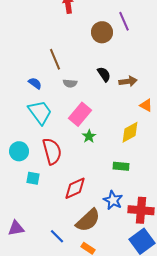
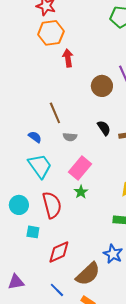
green star: (89, 136) -> (81, 192), moved
red diamond: (75, 188) -> (59, 252), moved

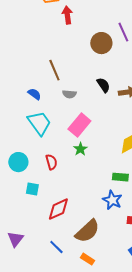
red semicircle: (52, 205) -> (51, 162), size x0.6
blue star: (113, 254) -> (112, 200), moved
purple triangle: (16, 282) -> (15, 239), turned -42

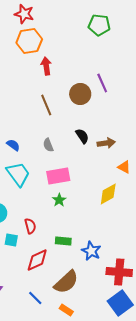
brown line: (54, 70) -> (46, 105), moved
gray semicircle: (69, 94) -> (48, 145), turned 64
pink rectangle: (79, 125) -> (58, 176), turned 40
red semicircle: (51, 162) -> (30, 226), moved
green rectangle: (120, 177) -> (63, 241), moved

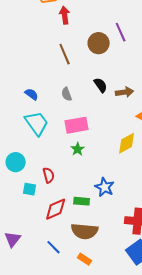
green rectangle: (63, 241) -> (82, 201), moved
blue star: (91, 251) -> (105, 187), moved
brown semicircle: (66, 282) -> (85, 231), turned 48

